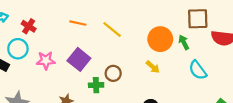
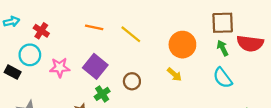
green arrow: (184, 42) -> (223, 48), moved
green cross: (96, 85) -> (102, 94), moved, turned -32

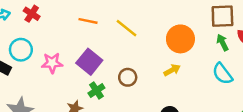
red cross: (41, 31) -> (32, 14), moved
yellow arrow: (174, 74) -> (172, 70), turned -70

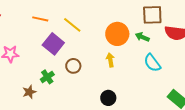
green arrow: (222, 43) -> (142, 37), moved, turned -40
purple square: (89, 62) -> (53, 44), moved
yellow arrow: (172, 70) -> (110, 60), turned -72

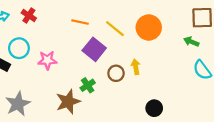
orange circle: (117, 34) -> (149, 27), moved
yellow arrow: (110, 60) -> (136, 67), moved
brown star: (29, 92) -> (68, 102), size x1.6

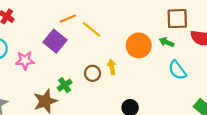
orange line: (80, 22) -> (68, 19), moved, turned -35
orange circle: (149, 27) -> (139, 45), moved
purple square: (94, 49) -> (55, 41), moved

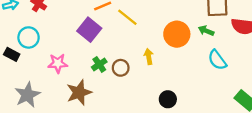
pink star: (25, 60) -> (58, 63), moved
brown circle: (93, 73) -> (121, 68), moved
green cross: (65, 85) -> (99, 64), moved

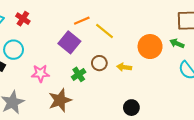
yellow arrow: (149, 57) -> (124, 67), turned -72
brown circle: (121, 68) -> (99, 63), moved
black circle: (168, 99) -> (131, 108), moved

